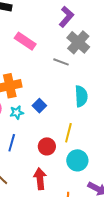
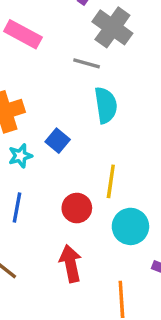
cyan semicircle: (81, 96) -> (106, 105), moved

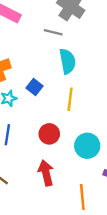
yellow line: (111, 181) -> (70, 99), moved

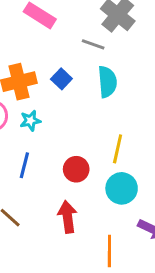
blue square: (34, 87) -> (61, 79), moved
yellow line: (70, 99) -> (118, 149), moved

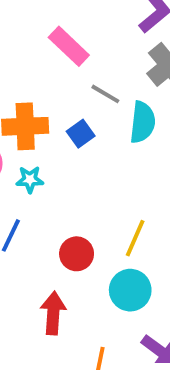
gray line: (93, 44) -> (105, 94), moved
cyan semicircle: (107, 82) -> (143, 122), moved

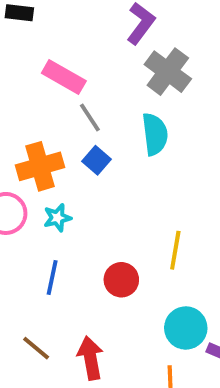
gray line: (105, 94) -> (90, 118), moved, turned 40
cyan circle: (130, 290) -> (186, 328), moved
red arrow: (53, 313) -> (90, 358), moved

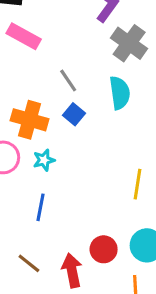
pink rectangle: (64, 77) -> (24, 36), moved
orange cross: (40, 166) -> (29, 120), turned 33
red circle: (121, 280) -> (104, 249), moved

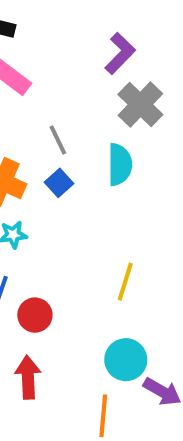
red circle: (104, 249) -> (35, 315), moved

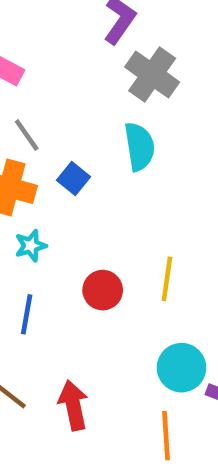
gray line: (58, 140) -> (27, 135), moved
red circle: (35, 315) -> (103, 290), moved

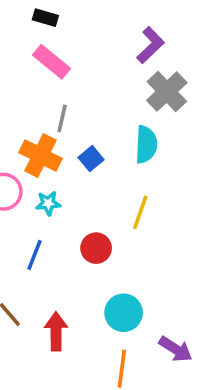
gray line: (27, 135) -> (62, 118), turned 36
yellow line: (167, 279) -> (140, 212), moved
cyan circle: (181, 368) -> (124, 313), moved

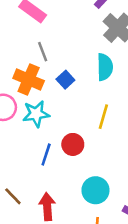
gray line: (62, 118) -> (43, 52), turned -30
cyan star: (48, 203) -> (36, 114), size x1.5
blue line: (34, 255) -> (46, 154), moved

